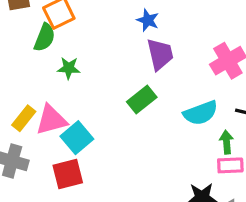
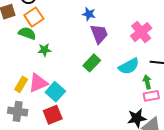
green semicircle: (45, 37) -> (27, 33), turned -84

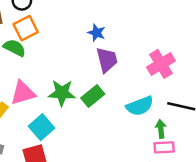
green star: (44, 50) -> (62, 93), moved, size x1.5
pink triangle: (38, 83) -> (23, 93), moved

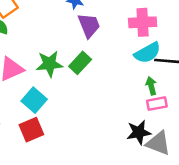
pink cross: (161, 64) -> (143, 22), turned 36
cyan semicircle: (140, 106) -> (147, 53), moved

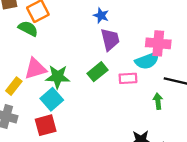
cyan semicircle: (147, 53) -> (147, 61), moved
green star: (49, 64) -> (58, 77), moved
pink rectangle: (157, 104) -> (128, 78), moved

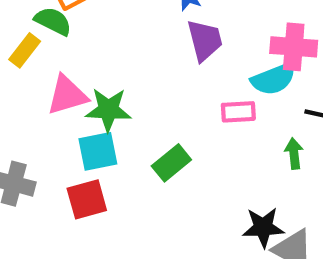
green rectangle: (97, 72) -> (171, 163), moved
yellow rectangle: (14, 86) -> (25, 50), moved
cyan square: (52, 99) -> (98, 151), turned 30

